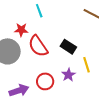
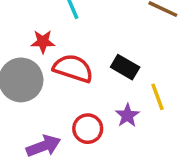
red semicircle: (38, 46) -> (73, 68), turned 145

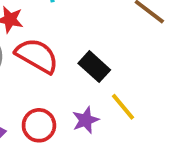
yellow line: (158, 97) -> (123, 107), turned -32

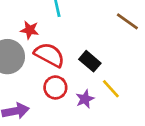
red circle: (39, 125) -> (55, 87), moved

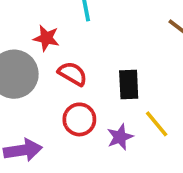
red semicircle: (49, 55) -> (73, 74), size x0.7
black rectangle: (90, 61) -> (129, 85), turned 45

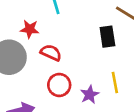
black rectangle: (129, 85) -> (107, 37), moved
yellow line: (157, 124) -> (115, 83), turned 35

